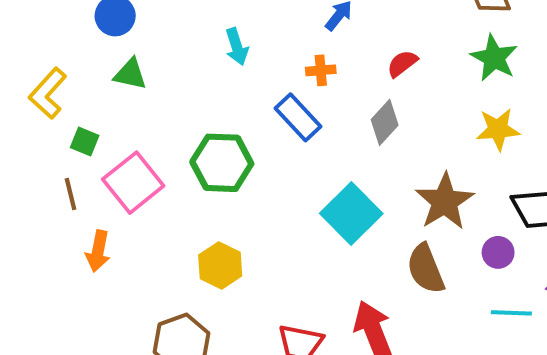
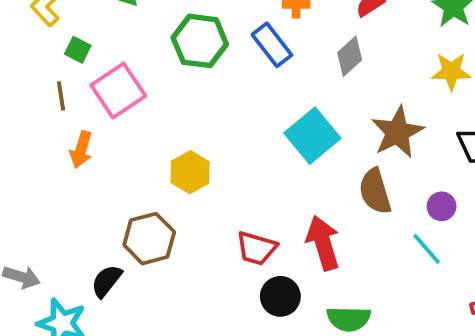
green hexagon: (222, 163) -> (200, 41), moved
purple circle: (498, 252) -> (442, 206), moved
cyan line: (511, 313) -> (427, 249), moved, turned 42

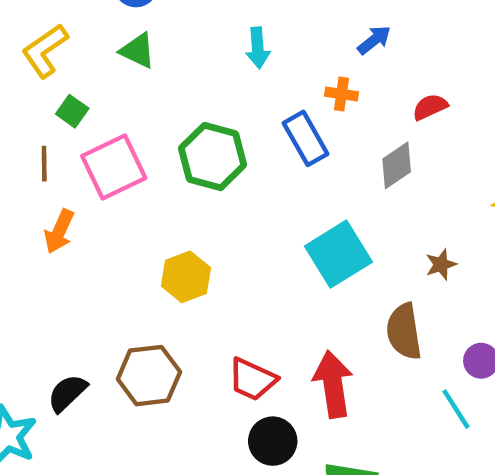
green hexagon: (200, 41) -> (213, 157), moved
brown star: (397, 132) -> (441, 264), size x0.5
brown hexagon: (149, 239) -> (149, 376), moved

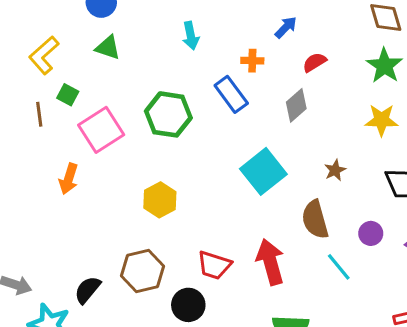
blue arrow: (374, 40) -> (286, 27), moved
brown line: (44, 164) -> (39, 114), moved
cyan line: (456, 409) -> (339, 267), moved
black circle: (273, 441) -> (188, 305), moved

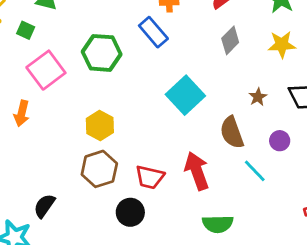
green square: (68, 95) -> (26, 30), moved
gray diamond: (296, 105) -> (230, 40), moved
brown star: (335, 170) -> (258, 97), moved
brown hexagon: (142, 271) -> (99, 169), moved

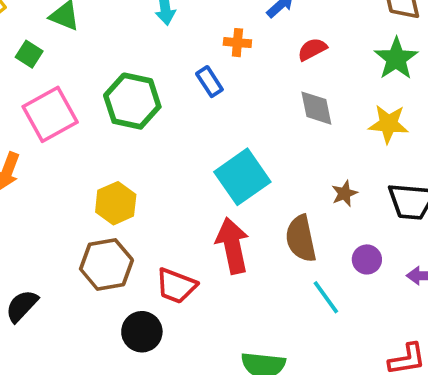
blue rectangle: (153, 32) -> (209, 82), size x0.7
gray diamond: (230, 40) -> (316, 108), turned -64
red arrow: (197, 171) -> (232, 246), moved

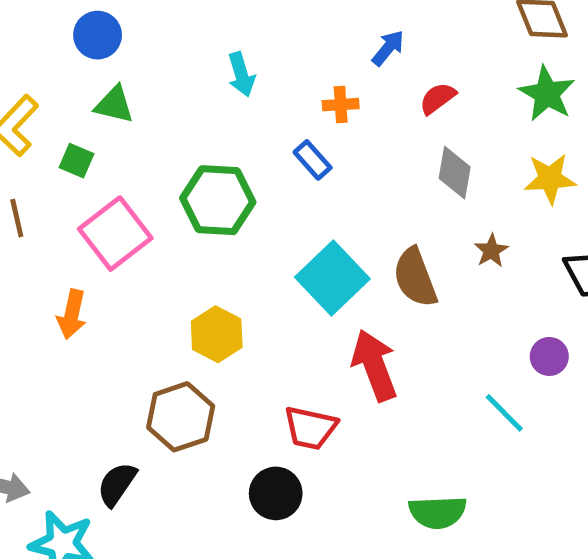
gray diamond: (316, 108) -> (455, 173), turned 30
cyan square: (242, 177) -> (332, 278), moved
brown star: (345, 193) -> (491, 251), moved
brown semicircle: (301, 239) -> (415, 277), moved
brown hexagon: (106, 265) -> (181, 417), moved

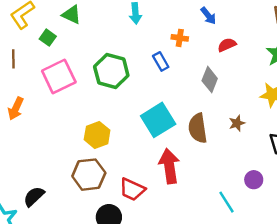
blue arrow: (388, 48) -> (208, 16), turned 90
gray diamond: (455, 173) -> (210, 80), moved
orange arrow: (72, 314) -> (16, 109), moved
brown hexagon: (181, 417) -> (89, 175), moved

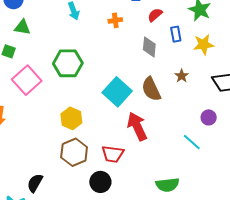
blue rectangle: (161, 62) -> (176, 34), moved, turned 35

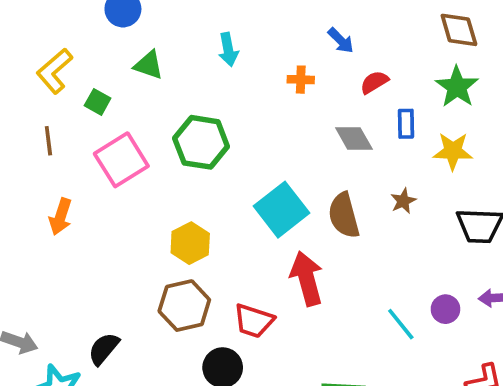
green triangle: (22, 27) -> (149, 65), moved
gray diamond: (149, 47) -> (354, 138), turned -45
purple circle: (209, 117) -> (445, 309), moved

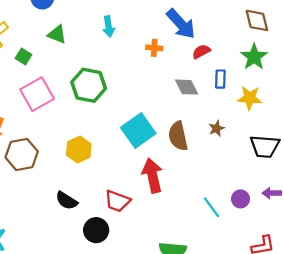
blue arrow: (341, 41) -> (181, 24), size x1.8
brown hexagon: (184, 306) -> (22, 154), moved
black semicircle: (104, 349) -> (67, 201), moved, turned -100

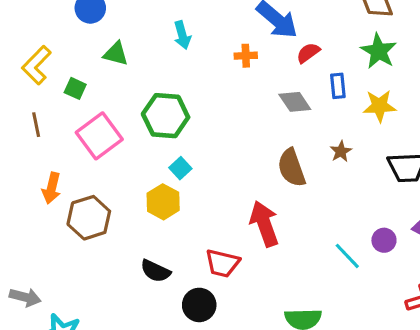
cyan square: (138, 131) -> (180, 168), moved, size x0.5

